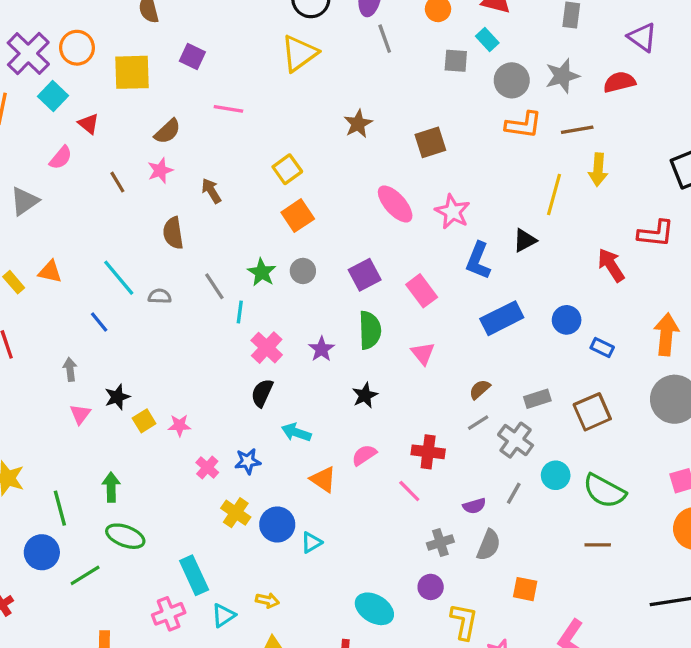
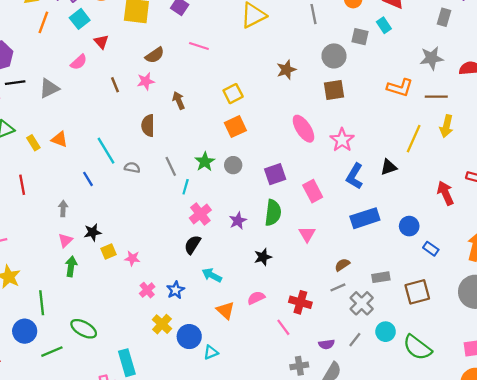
gray circle: (512, 80) -> (334, 56), moved
blue star: (248, 461) -> (176, 290), turned -30
green arrow: (111, 487) -> (71, 266), moved

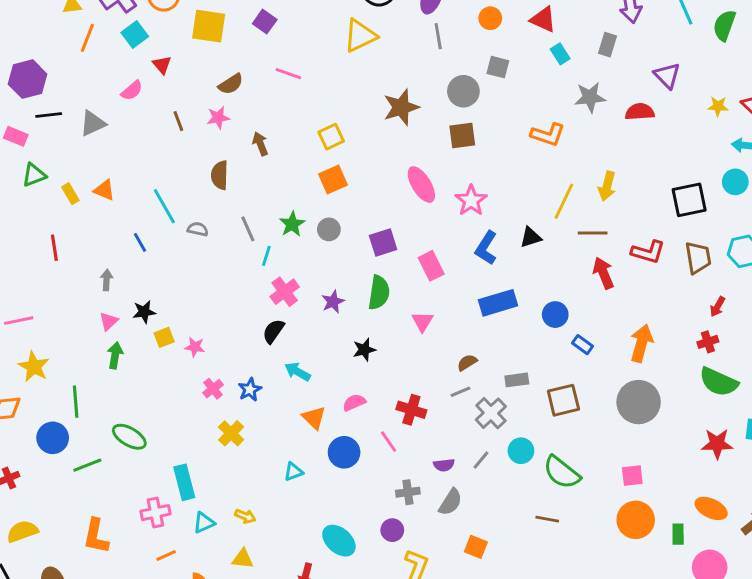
cyan rectangle: (384, 25) -> (560, 54), moved
brown star: (286, 70) -> (401, 107), size x1.4
brown line: (436, 97) -> (593, 233), moved
blue circle: (189, 337) -> (344, 452), moved

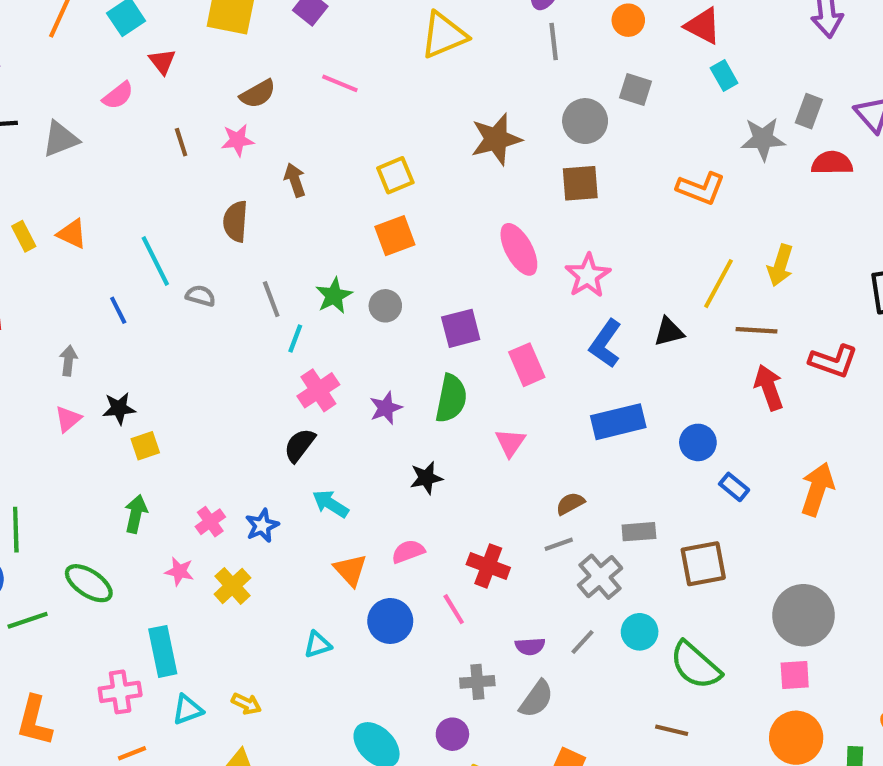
gray rectangle: (607, 45) -> (809, 111), moved
pink star: (195, 347) -> (179, 571), moved
green arrow: (115, 355) -> (136, 514), moved
gray circle: (639, 402) -> (803, 615), moved

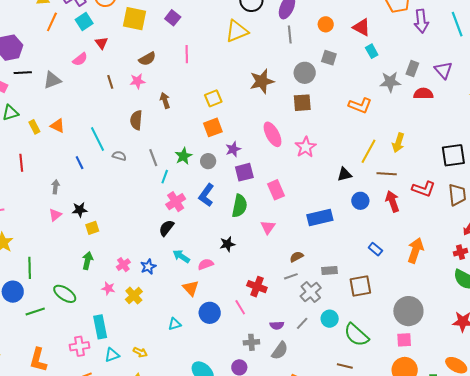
pink line: (340, 83) -> (187, 54), turned 66
blue L-shape: (605, 344) -> (206, 195), moved
purple star: (386, 408) -> (233, 149), moved
blue circle: (698, 442) -> (360, 201), moved
pink semicircle: (408, 551) -> (206, 264), moved

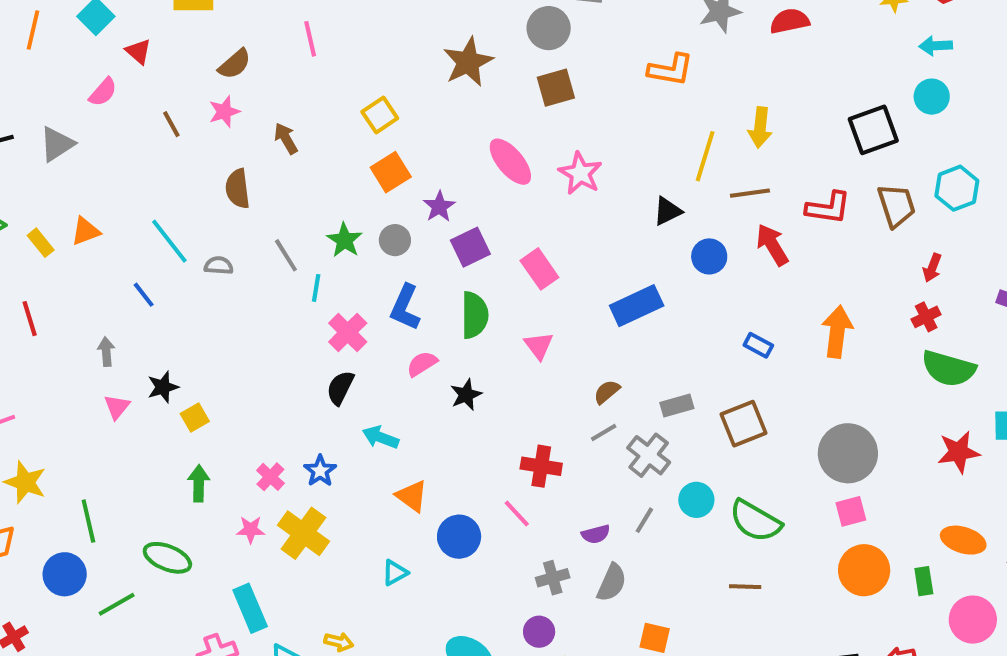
orange triangle: (57, 126) -> (86, 231), turned -35
pink semicircle: (206, 264) -> (422, 364), moved
yellow cross: (134, 296) -> (303, 533), size x1.4

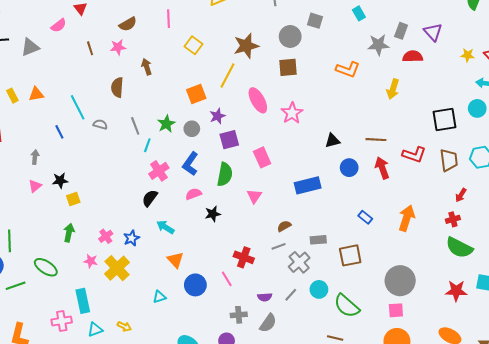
yellow square: (380, 115) -> (194, 45), moved, turned -30
yellow arrow: (760, 127) -> (393, 89), moved
yellow line: (705, 156) -> (228, 75), moved

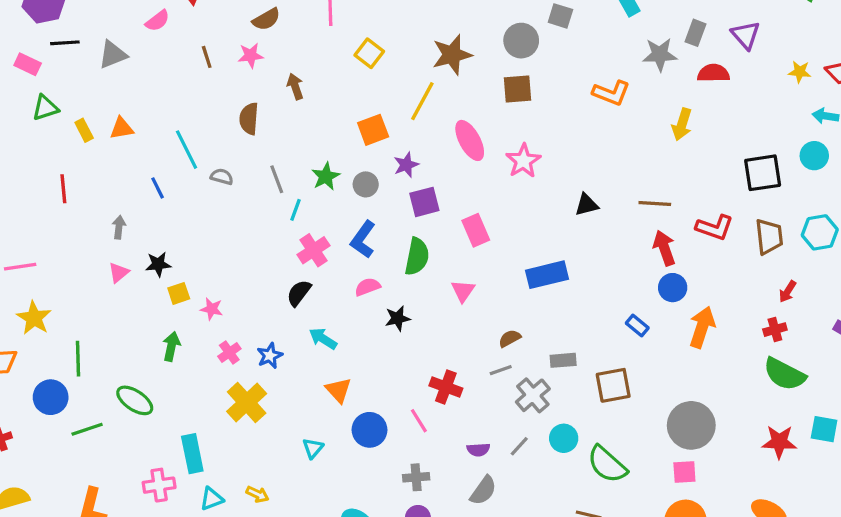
blue circle: (349, 168) -> (673, 288), moved
pink star: (91, 261) -> (212, 309), moved
cyan triangle: (159, 297) -> (313, 448), turned -32
gray cross: (239, 315) -> (416, 477), moved

